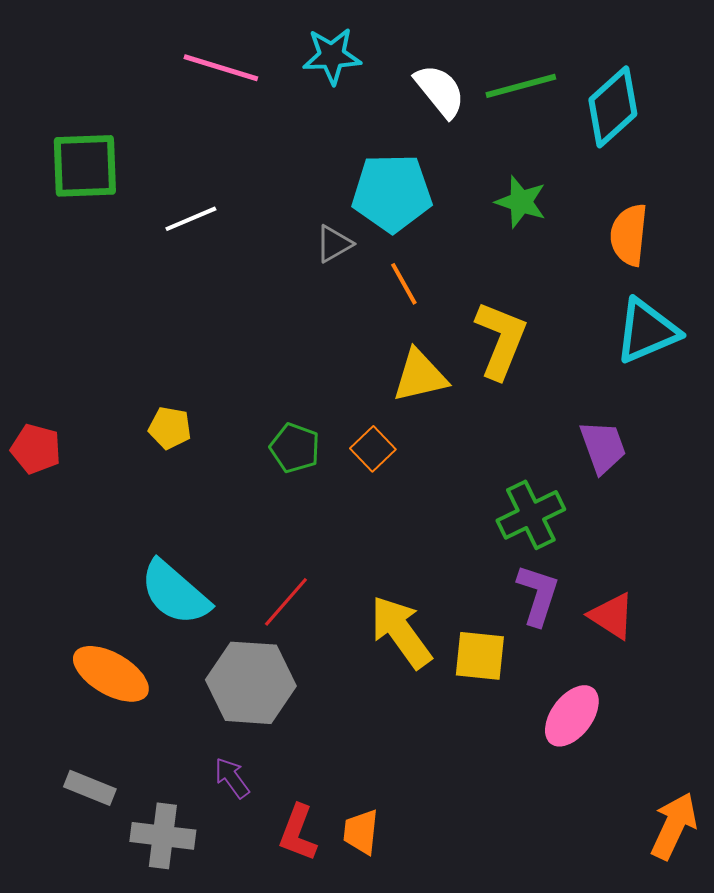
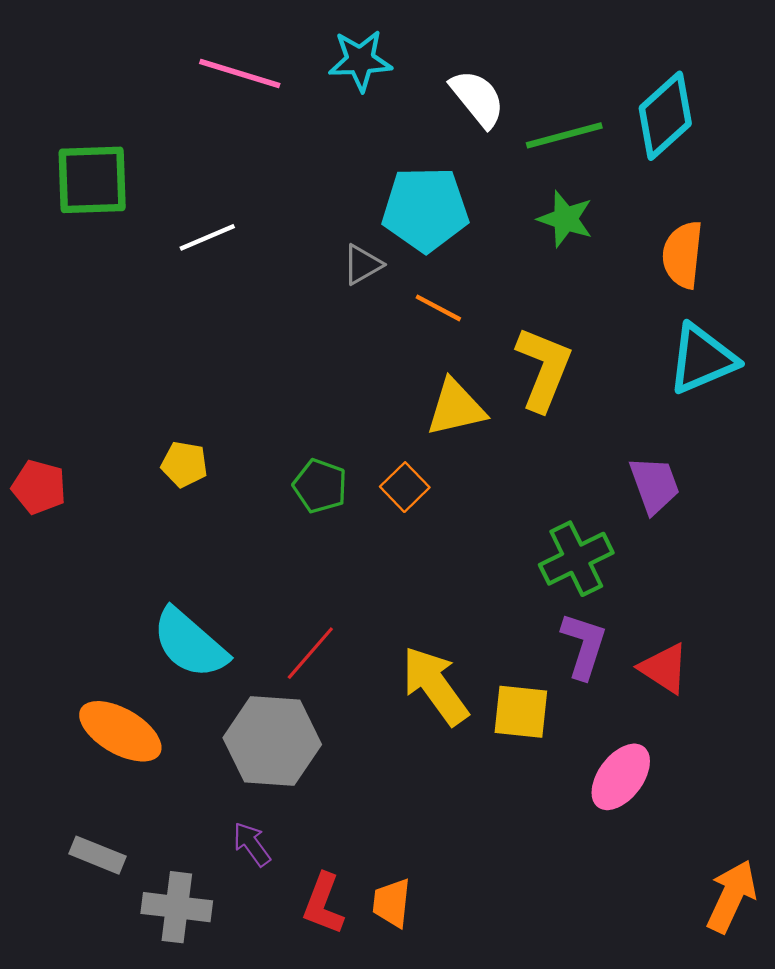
green line: (521, 86) -> (564, 135), moved
orange line: (404, 284) -> (438, 308), turned -33

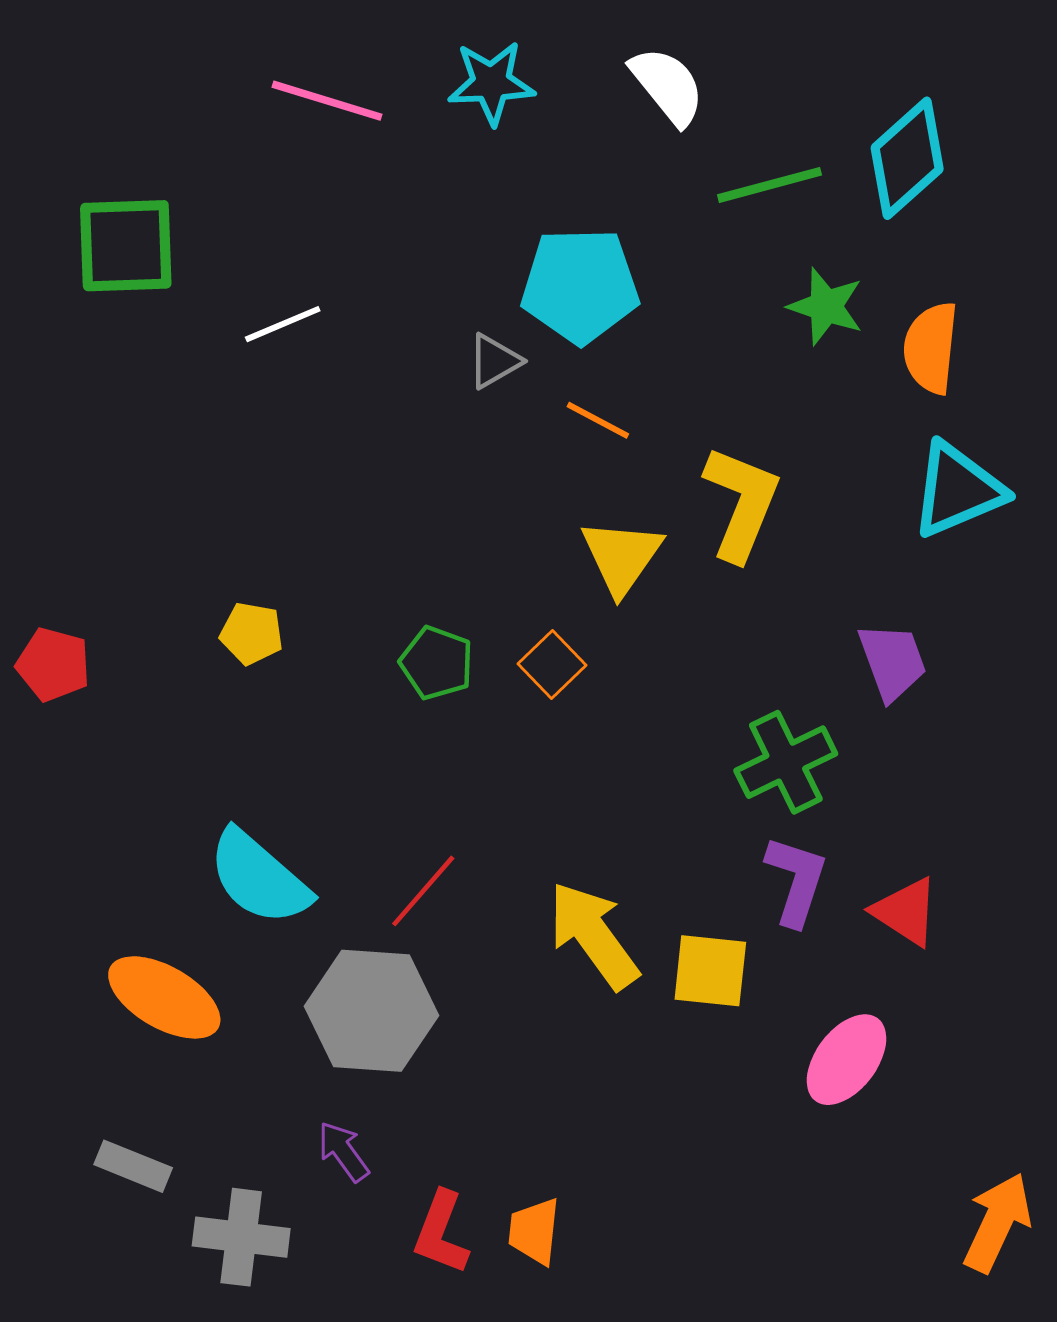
white semicircle: (477, 98) -> (667, 86), moved
green star: (565, 219) -> (826, 306), moved
yellow triangle: (456, 408) -> (622, 556), turned -42

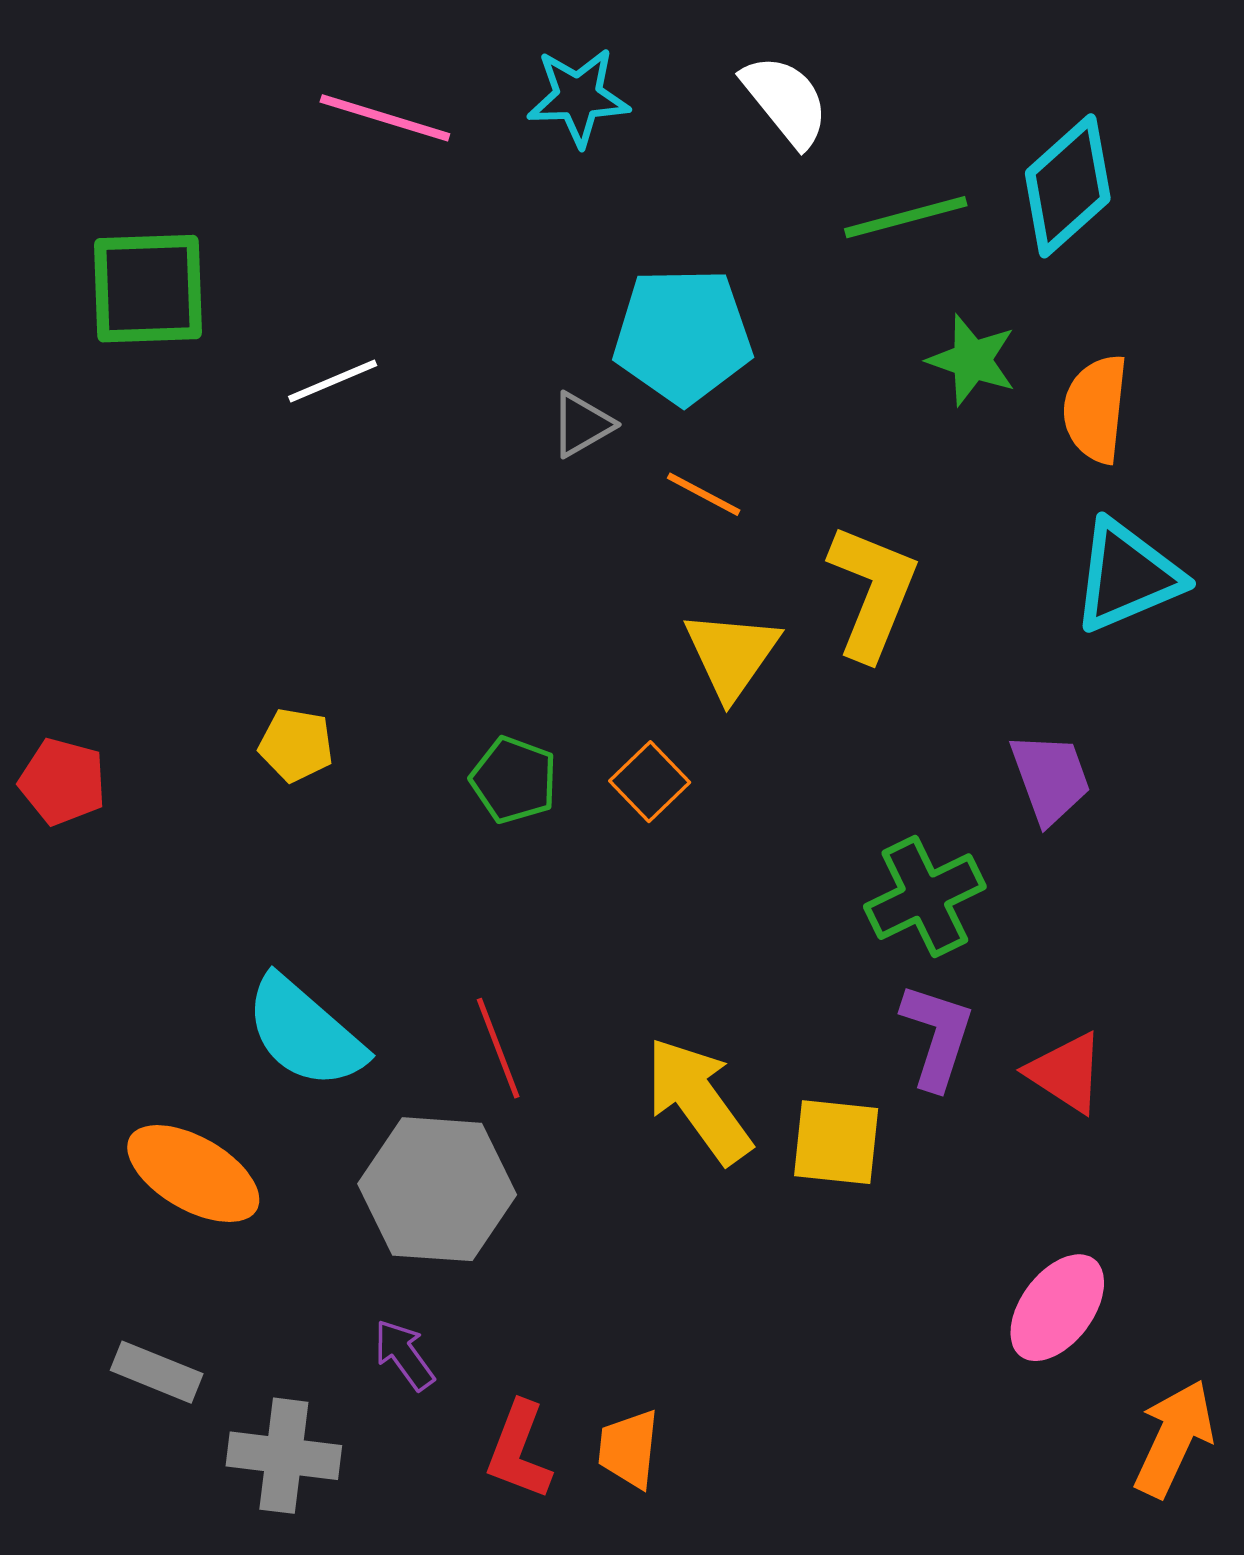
red line: (423, 891) -> (498, 1048), turned -62
pink ellipse: (847, 1060) -> (1057, 1308), moved

